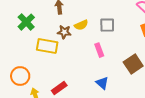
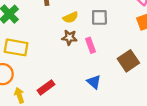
brown star: (64, 32) -> (69, 37), moved
yellow rectangle: (47, 46) -> (16, 47), moved

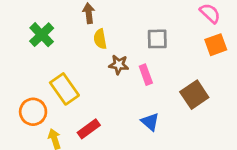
yellow semicircle: (71, 17) -> (100, 39), moved, turned 104
yellow rectangle: (16, 47) -> (64, 89), moved, turned 45

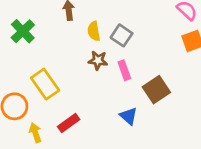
yellow semicircle: (100, 39) -> (94, 31), moved
gray square: (157, 39) -> (122, 35), moved, turned 35
brown square: (194, 95) -> (156, 90), moved

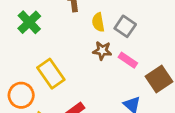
pink rectangle: (124, 70) -> (128, 60), turned -36

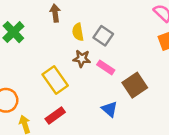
yellow rectangle: (51, 74) -> (55, 80), moved

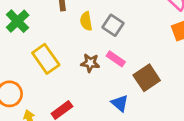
brown star: (82, 59) -> (90, 63), moved
yellow rectangle: (55, 80) -> (46, 59), moved

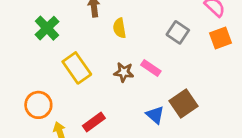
gray square: (113, 25) -> (178, 32), moved
brown square: (147, 78) -> (184, 104), moved

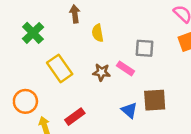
gray square: (178, 32) -> (145, 48), moved, turned -30
brown square: (184, 104) -> (155, 100), turned 30

